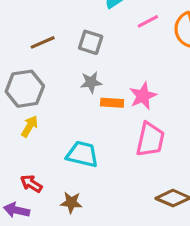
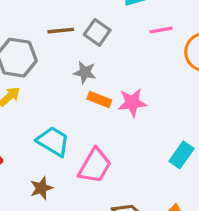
brown line: (43, 42) -> (61, 31), moved
pink trapezoid: (150, 139) -> (95, 166), moved
brown star: (71, 202) -> (41, 188), moved, turned 30

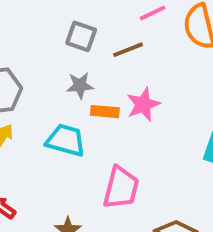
brown line: (61, 31) -> (128, 50), moved
cyan trapezoid: (53, 141) -> (66, 140), moved

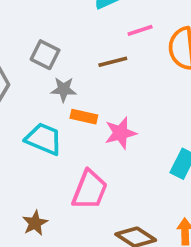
gray square: (81, 36) -> (45, 55), moved
pink star: (143, 104) -> (120, 133), moved

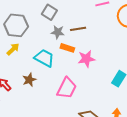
brown line: (113, 62) -> (78, 29), moved
brown star: (35, 223) -> (29, 80), moved

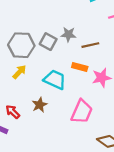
gray square: (49, 12) -> (48, 42), moved
gray star: (58, 32) -> (68, 34), moved

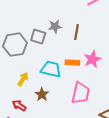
brown line: (90, 45) -> (76, 32), turned -56
orange rectangle: (80, 67) -> (72, 63), moved
yellow arrow: (19, 72) -> (23, 79), moved

